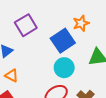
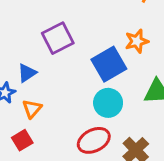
orange triangle: (12, 76) -> (32, 109), turned 40

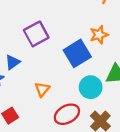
cyan circle: (108, 103) -> (91, 87), moved
orange triangle: (32, 109) -> (42, 89), moved

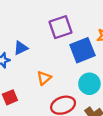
purple square: (36, 34) -> (61, 27), moved

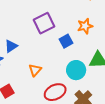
blue square: (82, 50) -> (66, 41), size x0.6

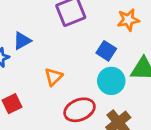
blue square: (66, 41) -> (106, 51), moved, turned -32

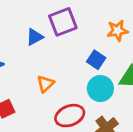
blue triangle: (22, 41) -> (35, 37), moved

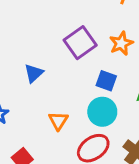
purple square: (63, 22) -> (80, 43), moved
cyan circle: (100, 89) -> (102, 112), moved

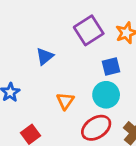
blue square: (106, 81) -> (111, 66), turned -36

